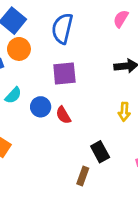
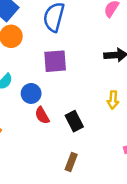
red semicircle: (63, 115) -> (42, 115), moved
black rectangle: (100, 152) -> (74, 121), moved

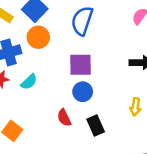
blue circle: (31, 93) -> (83, 92), moved

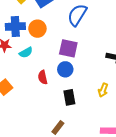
orange circle: (38, 37) -> (37, 29), moved
red semicircle: (64, 118) -> (43, 77), moved

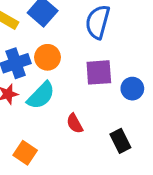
cyan semicircle: (26, 52) -> (41, 95), size x1.5
blue circle: (65, 69) -> (132, 89), moved

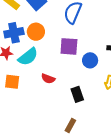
red semicircle: (75, 123) -> (48, 79), turned -48
orange square: (25, 153) -> (12, 82), moved, turned -35

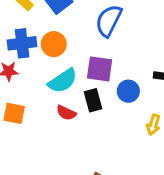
cyan semicircle: (28, 57) -> (63, 81), moved
black rectangle: (77, 94) -> (93, 100), moved

